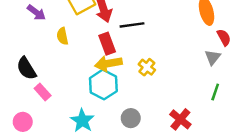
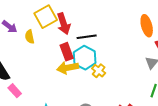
yellow semicircle: (62, 36) -> (30, 37), moved
cyan hexagon: (103, 85) -> (85, 58), moved

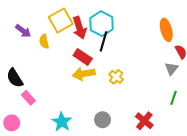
black line: (87, 37) -> (104, 41), turned -66
red rectangle: (67, 52) -> (83, 57), turned -36
cyan hexagon: (85, 58) -> (101, 24), moved

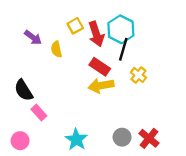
yellow square: (61, 20) -> (75, 26), size x0.6
yellow cross: (116, 77) -> (138, 75), moved
red cross: (144, 121) -> (149, 138), moved

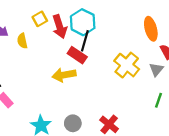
red rectangle: (100, 67) -> (77, 55), moved
yellow cross: (138, 75) -> (127, 65), moved, size x1.6
gray circle: (122, 137) -> (73, 123), moved

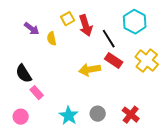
cyan hexagon: (83, 22) -> (135, 22), moved
black line: (85, 41) -> (109, 39), turned -48
red rectangle: (77, 55) -> (114, 61), moved

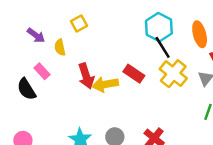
red arrow: (86, 26) -> (86, 76), moved
black line: (109, 39) -> (163, 47), moved
pink rectangle: (37, 93) -> (42, 71), moved

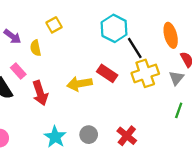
cyan hexagon: (159, 27) -> (114, 28), moved
yellow cross: (173, 74) -> (145, 73), turned 32
red arrow: (86, 76) -> (40, 93), moved

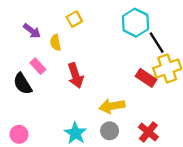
red rectangle: (107, 73) -> (146, 78), moved
yellow arrow: (79, 84) -> (112, 106), moved
red arrow: (40, 93) -> (75, 76), moved

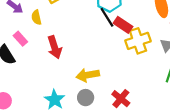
black line: (157, 43) -> (107, 17), moved
red rectangle: (146, 78) -> (123, 25), moved

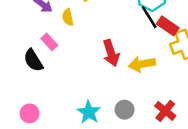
red arrow: (55, 47) -> (111, 53), moved
yellow arrow: (88, 75) -> (142, 64), moved

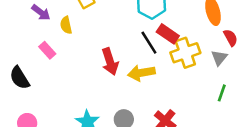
black line: (149, 17) -> (149, 43), moved
black semicircle: (33, 60) -> (20, 78), moved

